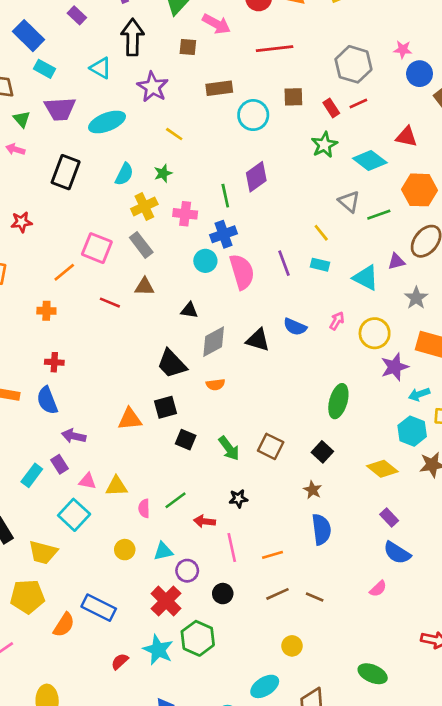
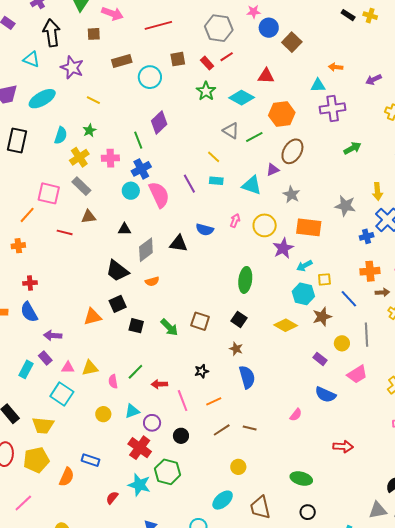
black star: (238, 499) -> (202, 371), moved
purple rectangle: (389, 517) -> (320, 359), moved
blue semicircle: (397, 553) -> (325, 395), moved
blue rectangle: (99, 608) -> (90, 460), size x0.7

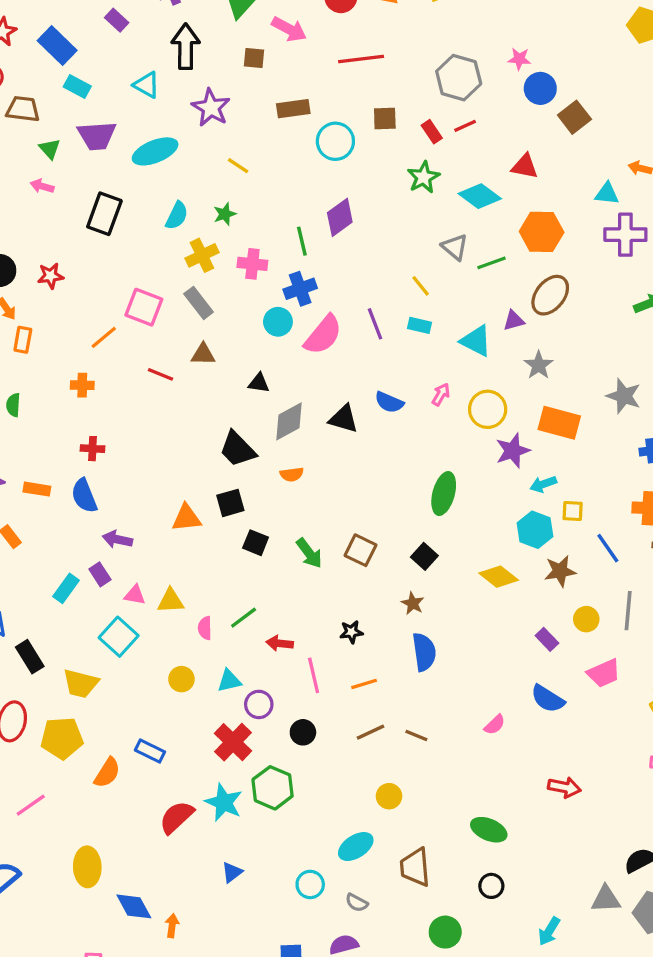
pink semicircle: (159, 195) -> (323, 335), turned 56
red semicircle: (112, 498) -> (177, 817), size x1.6

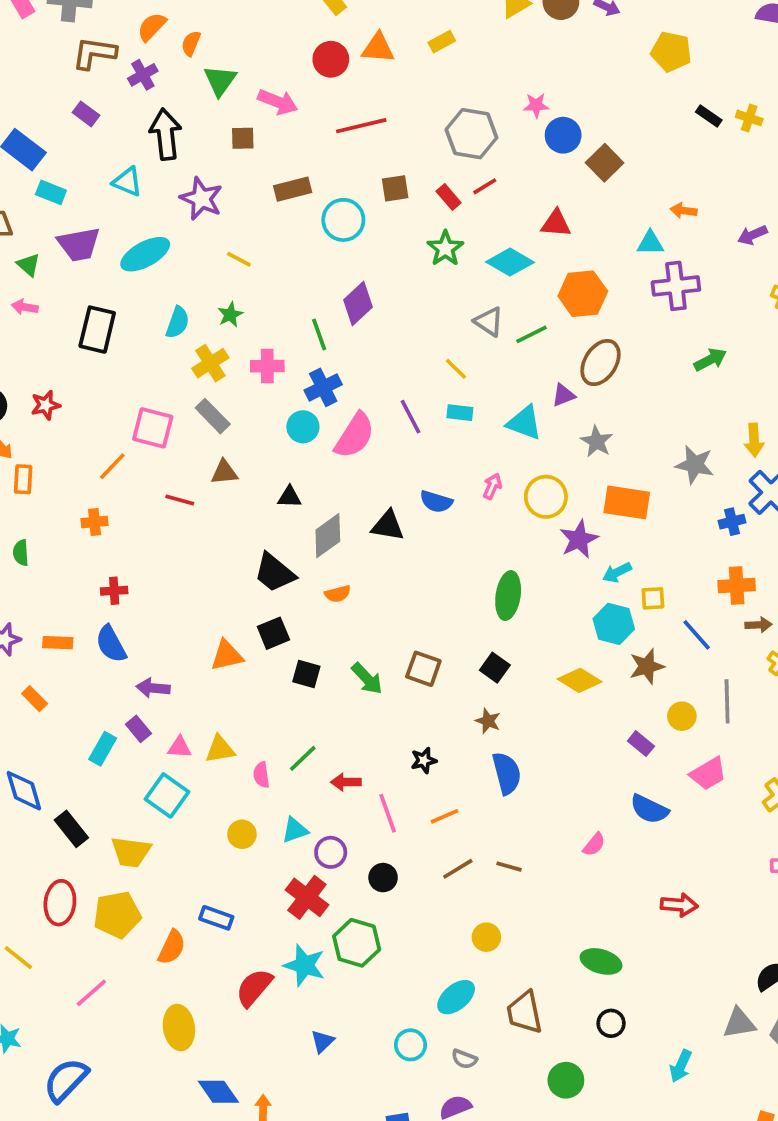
yellow ellipse: (87, 867) -> (179, 1028), moved

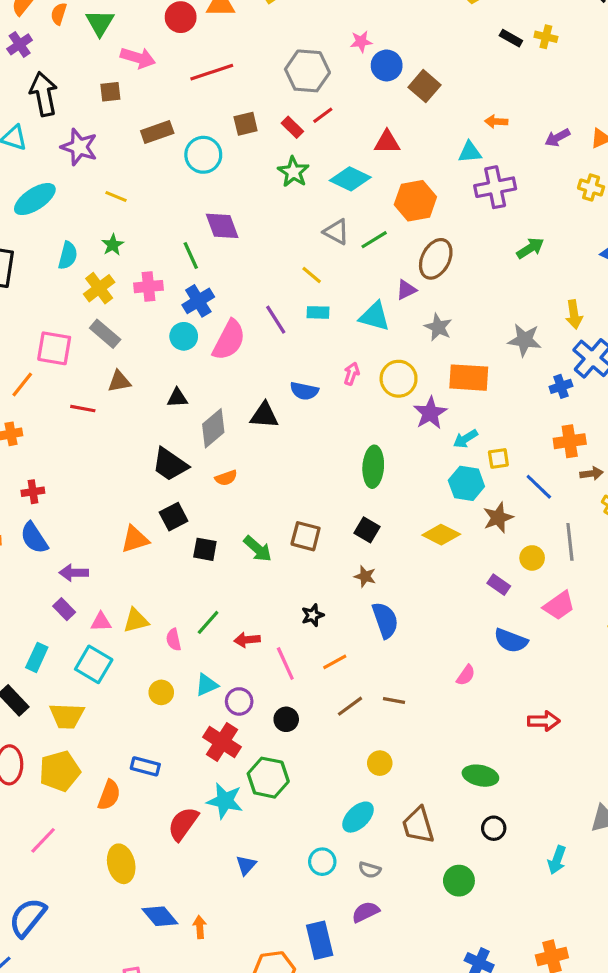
green triangle: (220, 81) -> (100, 23), moved
purple diamond: (358, 304) -> (222, 226), turned -63
cyan rectangle: (103, 749) -> (37, 657), moved

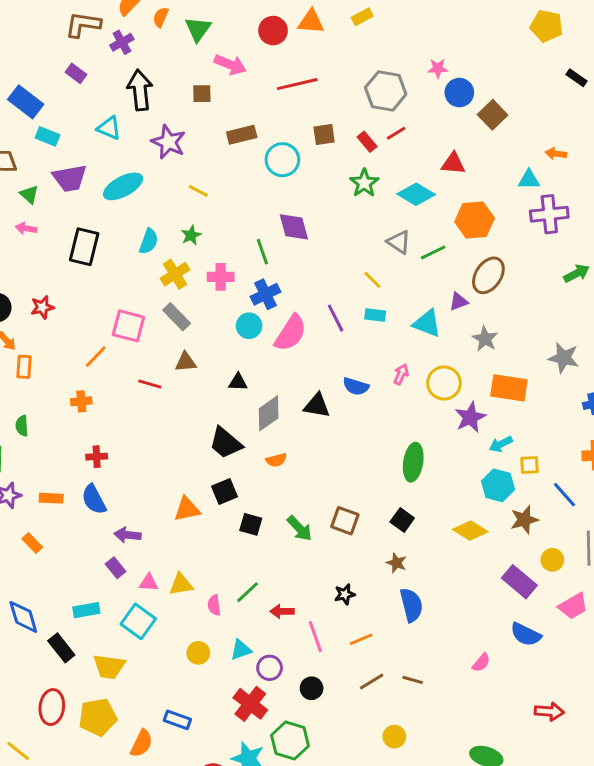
purple rectangle: (499, 585) -> (519, 582), size x1.6
cyan rectangle: (37, 657) -> (86, 610), turned 50

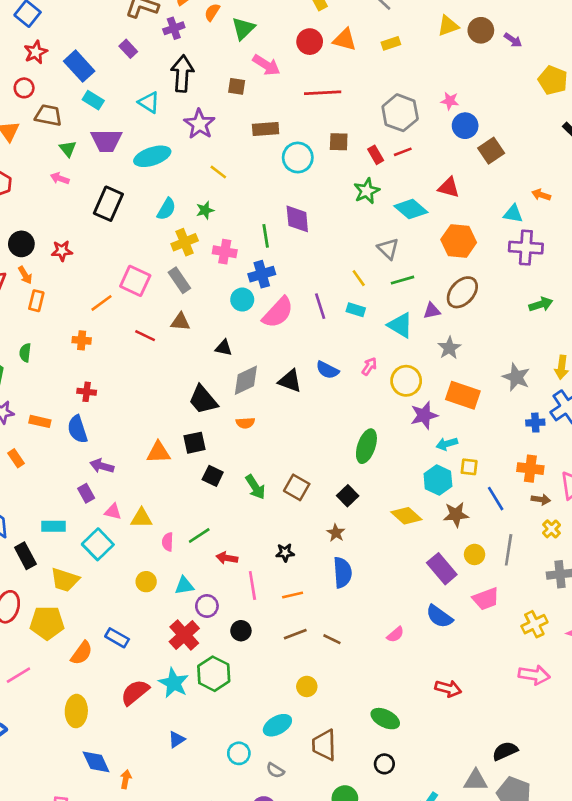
green line: (433, 252) -> (403, 280), moved

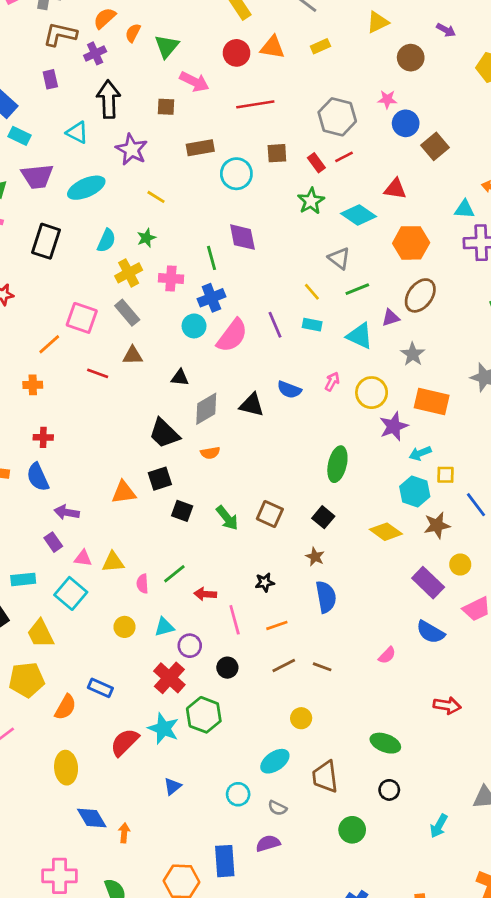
brown circle: (481, 30) -> (411, 58), moved
purple rectangle: (128, 49) -> (50, 79), turned 36
yellow trapezoid: (65, 580) -> (41, 634), turned 52

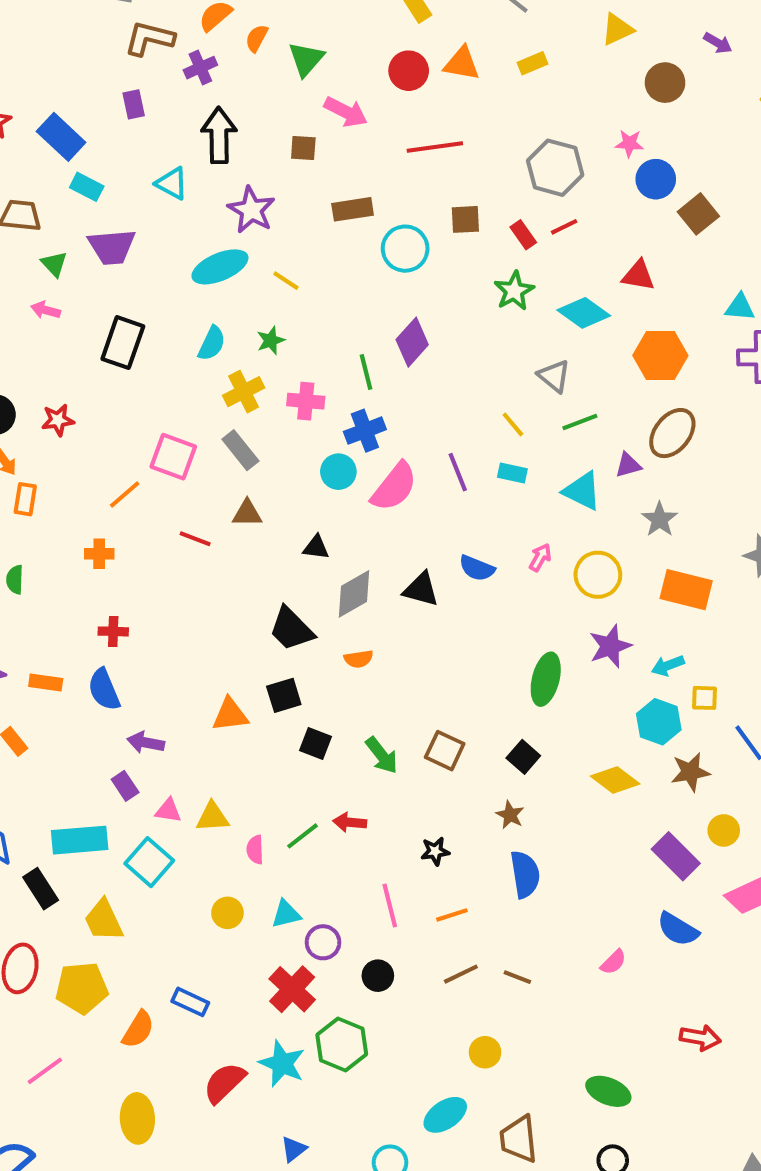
cyan ellipse: (86, 188) -> (220, 267), moved
purple diamond: (242, 237) -> (412, 342), turned 52
purple star: (394, 426) -> (610, 646), moved
cyan rectangle: (23, 579) -> (80, 840), size x1.5
red arrow: (205, 594) -> (350, 822), moved

